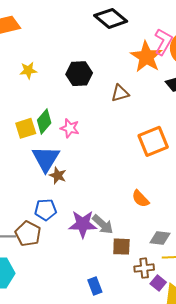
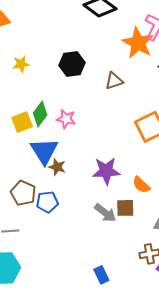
purple star: (83, 224) -> (106, 171), moved
brown pentagon: (28, 234) -> (23, 193), moved
brown square: (121, 247) -> (125, 208), moved

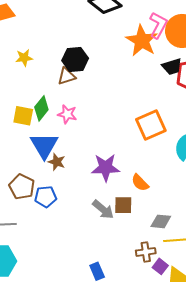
brown triangle: (114, 81) -> (67, 76), moved
yellow square: (22, 122) -> (23, 116), turned 30

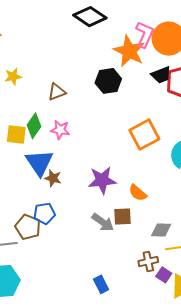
black hexagon: (75, 59) -> (108, 81), moved
brown pentagon: (22, 187) -> (28, 227), moved

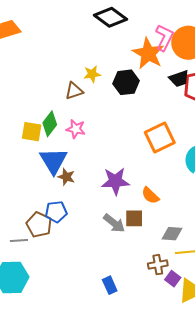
yellow star: (13, 77) -> (92, 74), moved

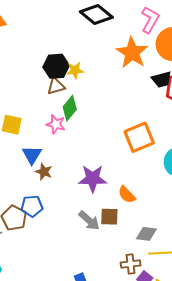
pink L-shape: (164, 38) -> (150, 20), moved
black hexagon: (126, 82) -> (56, 66), moved
green diamond: (50, 124) -> (70, 108), moved
blue triangle: (54, 161) -> (32, 155), size x0.7

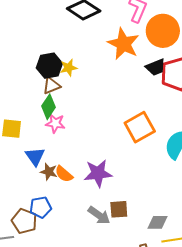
green diamond: (70, 108) -> (48, 107), moved
orange semicircle: (127, 195) -> (64, 174), moved

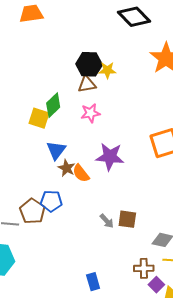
green diamond: (48, 107) -> (53, 105), moved
pink star: (55, 123) -> (90, 113), moved, turned -30
purple star: (98, 173) -> (110, 157), moved
gray arrow: (99, 215) -> (107, 221), size x0.7

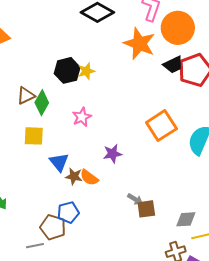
brown triangle: (87, 84) -> (26, 96), moved
green diamond: (53, 105) -> (42, 103), moved
purple star: (110, 157) -> (112, 154), size x0.7
gray arrow: (107, 221) -> (135, 199), moved

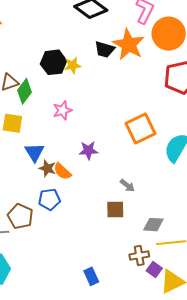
black trapezoid: (173, 65) -> (105, 49), moved, turned 35
gray arrow: (135, 199) -> (127, 185), moved
blue pentagon: (68, 212) -> (49, 199), moved

